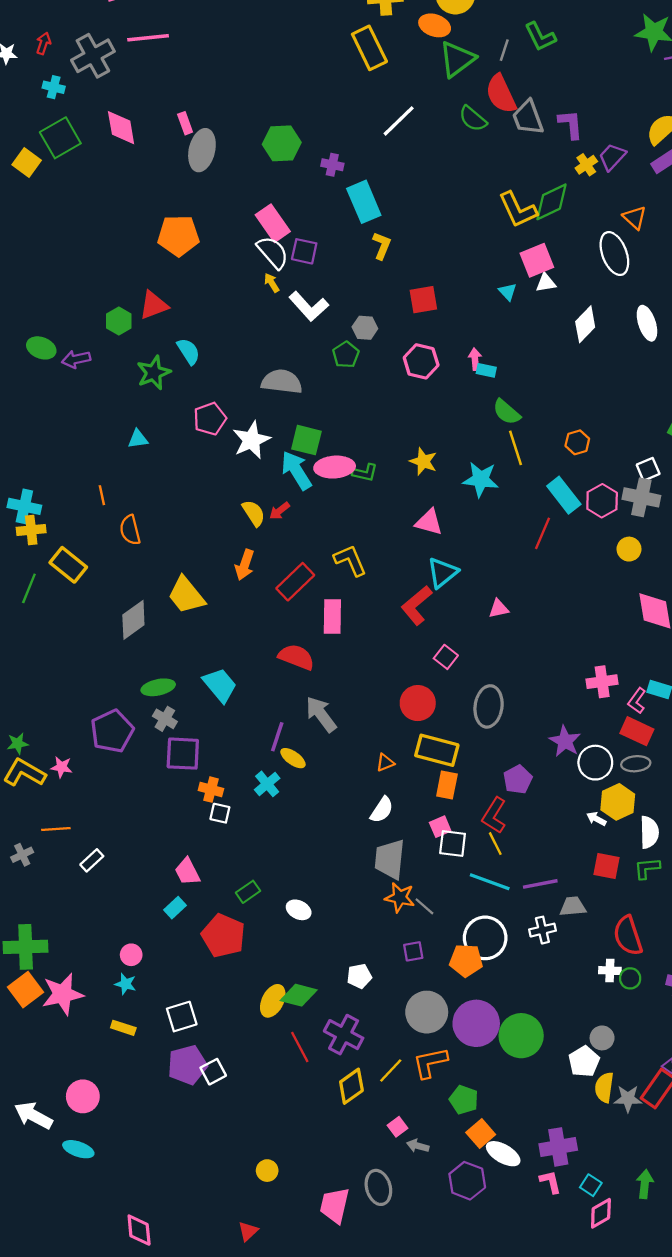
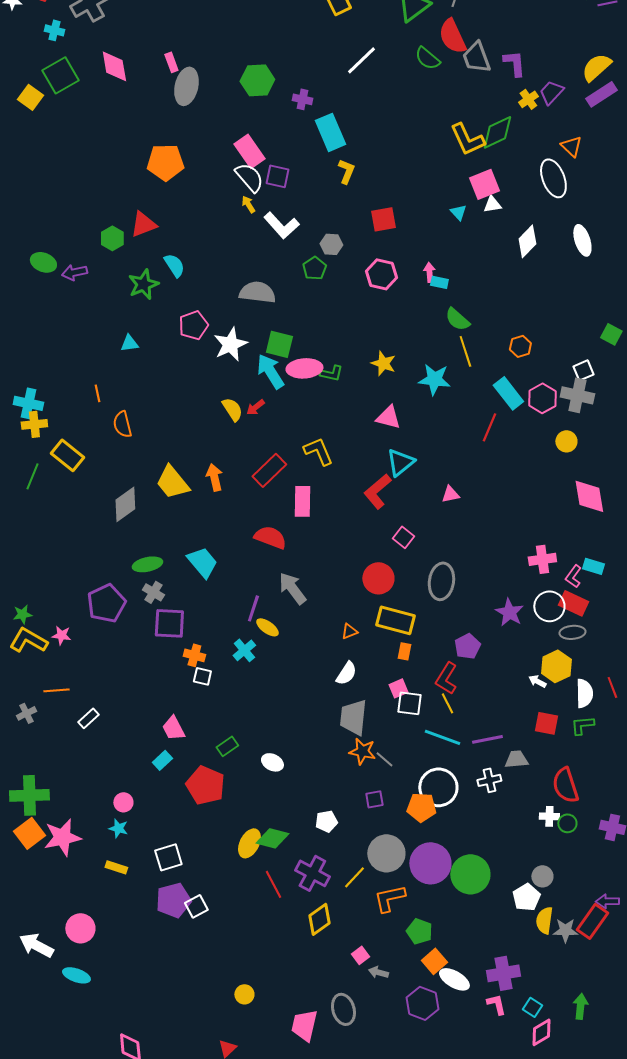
orange arrow: (245, 565) -> (214, 477), moved, turned 148
white circle: (595, 763) -> (549, 606), moved
orange rectangle: (447, 785) -> (404, 651), size x0.7
yellow line: (391, 1071) -> (354, 877), moved

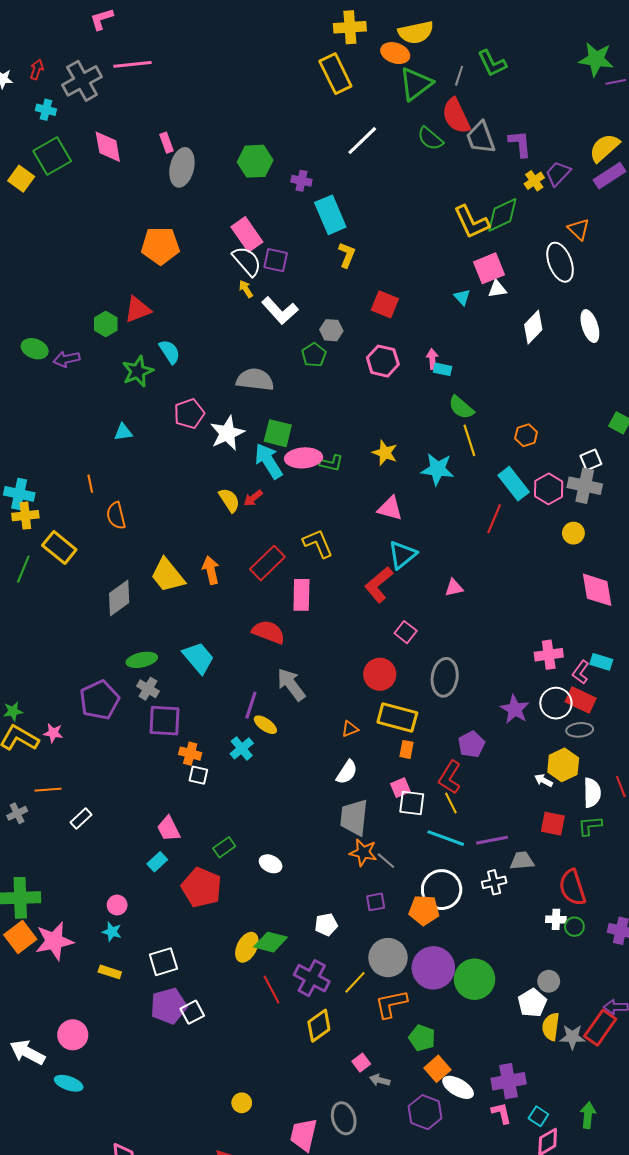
red square: (383, 219) -> (385, 304), turned 32

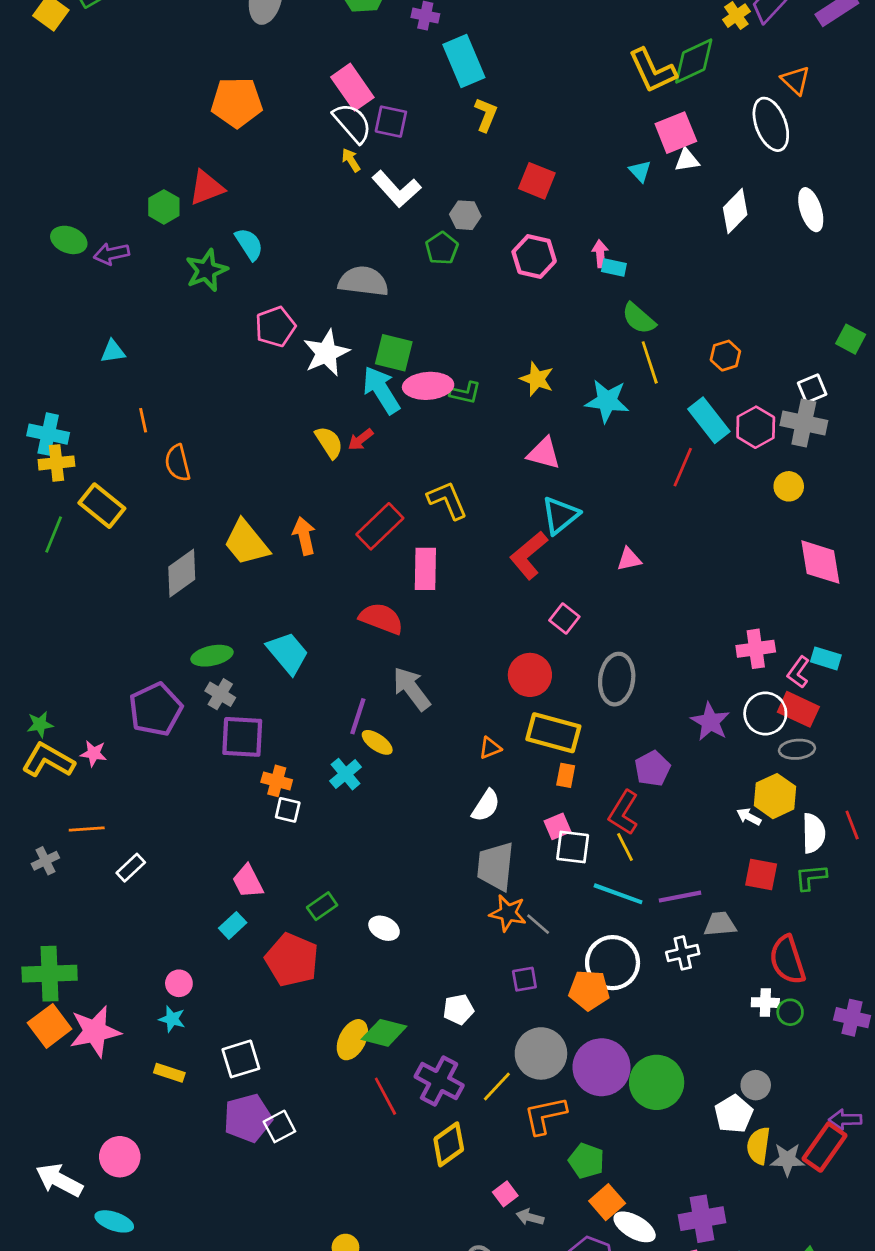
cyan triangle: (123, 432) -> (113, 351), moved

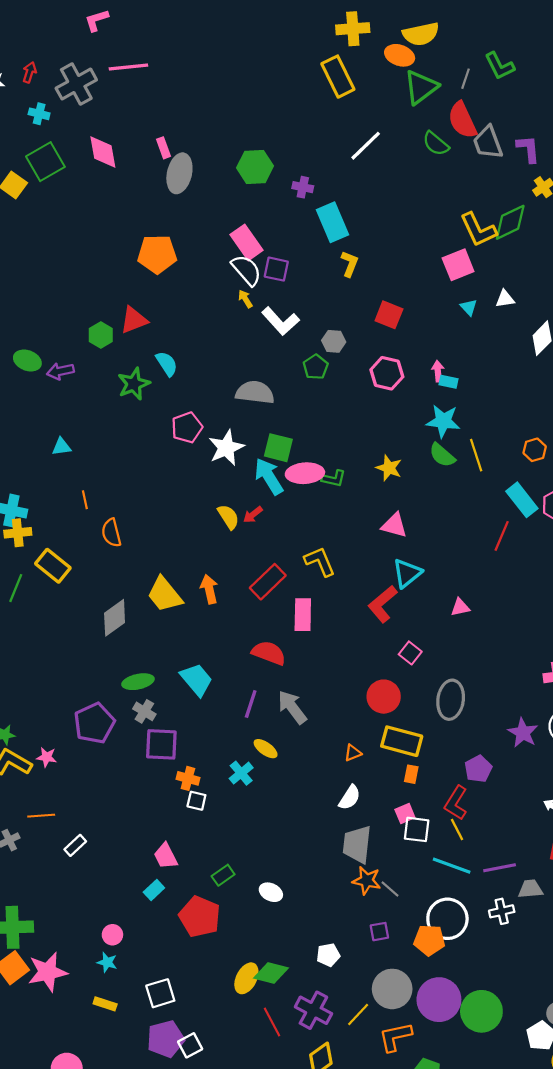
pink square: (676, 133) -> (458, 265), moved
green semicircle: (639, 318) -> (442, 455), moved
cyan star: (607, 401) -> (443, 421), moved
purple line: (358, 716) -> (251, 704), moved

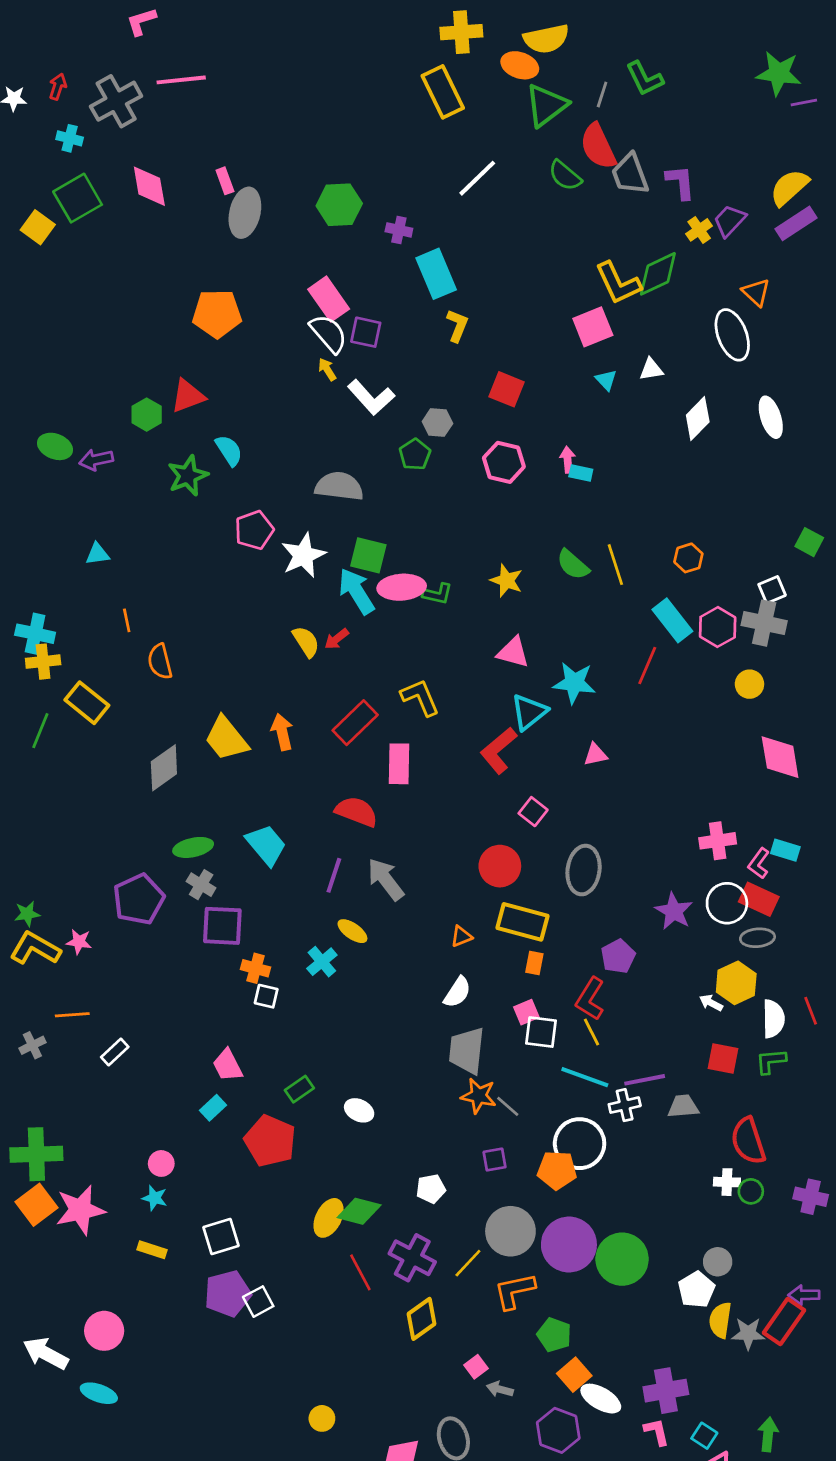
cyan star: (443, 421) -> (574, 683), moved
white cross: (502, 911) -> (625, 1105), moved

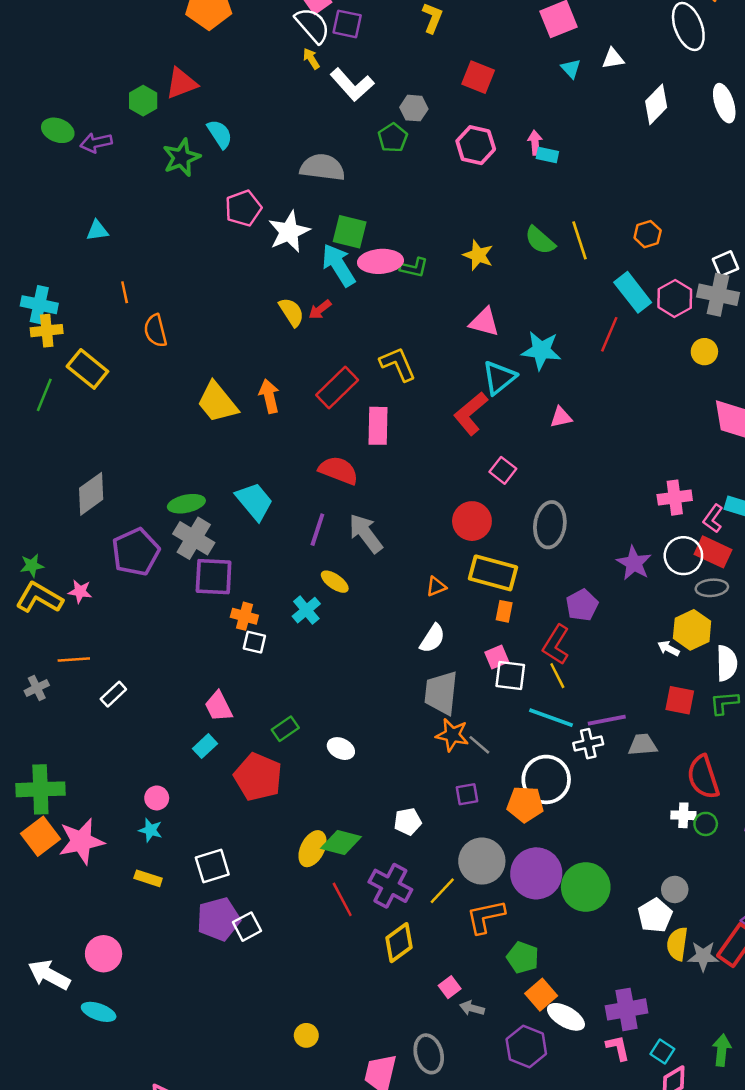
gray diamond: (164, 768) -> (91, 494), moved
gray cross: (201, 885) -> (194, 538), size x1.5

